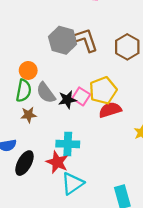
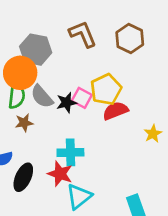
gray hexagon: (63, 40) -> (36, 50), moved
orange circle: (28, 70) -> (20, 73), size x1.6

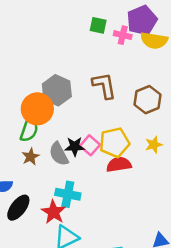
gray semicircle: (42, 96) -> (59, 154), moved
brown star: (24, 123) -> (31, 157), turned -30
yellow star: (153, 134) -> (154, 145), moved

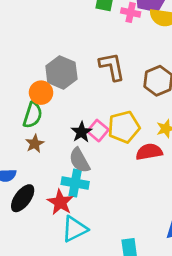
orange circle: (37, 109) -> (41, 93), size x0.7
black star: (75, 147) -> (81, 132), turned -30
gray semicircle: (59, 154) -> (79, 160), moved
red semicircle: (119, 164) -> (149, 152), moved

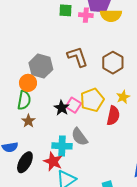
red semicircle: (149, 152) -> (113, 116), turned 120
gray semicircle: (79, 160) -> (79, 137), moved

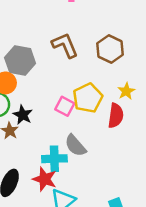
black star: (62, 108) -> (23, 115), moved

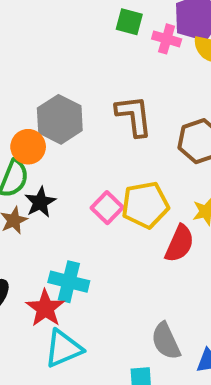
gray semicircle: (75, 146) -> (166, 341), moved

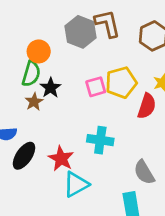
gray hexagon: (60, 119) -> (81, 32), moved
pink square: (107, 208) -> (96, 87), turned 36
cyan cross: (69, 282) -> (100, 140), moved

